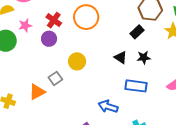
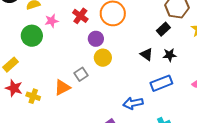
purple circle: (49, 39) -> (96, 39), moved
blue rectangle: (136, 86) -> (161, 83), turned -30
blue arrow: (108, 106) -> (133, 103), turned -30

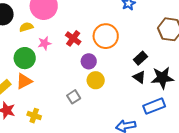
black rectangle: (163, 29) -> (140, 58), moved
black star: (170, 55) -> (162, 78), size x1.6
orange triangle: (62, 87) -> (24, 81), moved
yellow cross: (33, 96) -> (34, 116), moved

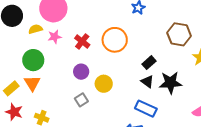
pink star: (44, 43) -> (55, 37), moved
purple circle: (89, 61) -> (81, 72), moved
orange triangle: (24, 81) -> (32, 83), turned -36
blue rectangle: (154, 106) -> (146, 109), moved, turned 45

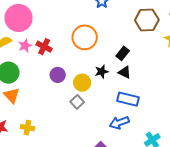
red cross: (82, 41) -> (44, 47), moved
black star: (170, 83) -> (102, 72), moved, size x0.6
gray square: (81, 100) -> (77, 102), moved

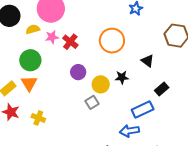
black rectangle: (123, 53) -> (162, 89), moved
black triangle: (125, 72) -> (147, 61), moved
blue rectangle: (128, 99) -> (143, 110), turned -50

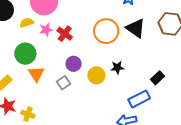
black triangle: (147, 61) -> (136, 28), moved, size x1.5
orange triangle: (29, 83) -> (36, 74), moved
gray square: (92, 102) -> (63, 83), moved
yellow cross: (38, 118) -> (28, 114), moved

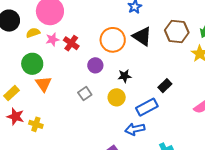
purple circle: (74, 64) -> (95, 65), moved
yellow circle: (96, 75) -> (117, 97), moved
gray square: (63, 83) -> (85, 94), moved

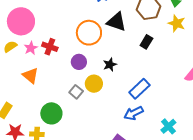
green circle: (32, 64) -> (51, 113), moved
orange triangle: (44, 84) -> (31, 76), moved
black rectangle: (165, 86) -> (146, 42), moved
yellow circle: (117, 97) -> (94, 84), moved

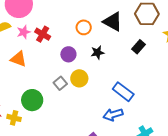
orange circle: (89, 33) -> (84, 27), size x0.6
black star: (110, 65) -> (97, 53), moved
orange triangle: (31, 76) -> (18, 59), turned -30
blue rectangle: (139, 89) -> (123, 92), turned 70

